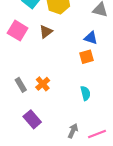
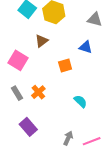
pink square: (18, 31) -> (18, 60), moved
orange square: (87, 57) -> (65, 65), moved
cyan semicircle: (85, 93) -> (80, 101), turned -32

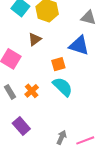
blue triangle: (86, 47) -> (79, 45), size x1.5
cyan semicircle: (80, 101) -> (63, 87), moved, size x1.5

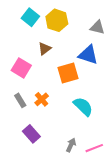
orange square: (58, 64) -> (68, 73), size x1.5
cyan semicircle: (63, 87) -> (83, 106), moved

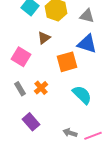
gray triangle: (97, 27) -> (87, 16), moved
gray arrow: (71, 145) -> (70, 133), turned -96

